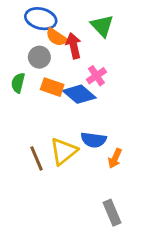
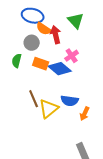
brown line: (37, 158) -> (34, 99), moved

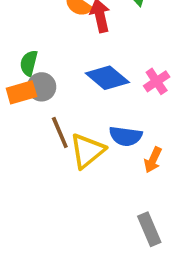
gray circle: (32, 43) -> (42, 87), moved
pink cross: (72, 56) -> (157, 81), moved
orange rectangle: (41, 64) -> (21, 92), moved, turned -35

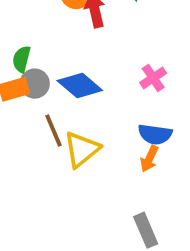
blue diamond: (107, 78) -> (80, 85), moved
blue semicircle: (126, 136) -> (155, 134), moved

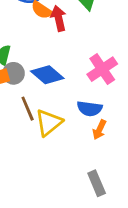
pink cross: (153, 78) -> (102, 69), size x1.5
blue semicircle: (155, 134) -> (90, 109), moved

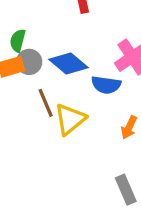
blue semicircle: (90, 109) -> (106, 85), moved

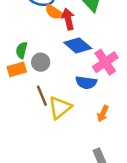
gray circle: (29, 62) -> (41, 62), moved
blue diamond: (68, 64) -> (78, 45), moved

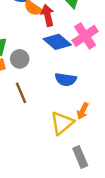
pink cross: (105, 62) -> (85, 36), moved
yellow triangle: (60, 108) -> (62, 123), moved

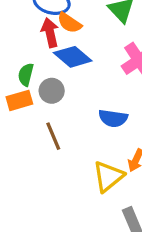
red arrow: (48, 15) -> (50, 33), moved
blue diamond: (57, 42) -> (73, 57), moved

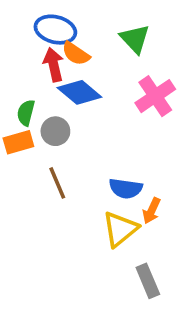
blue semicircle: (113, 118) -> (126, 188), moved

